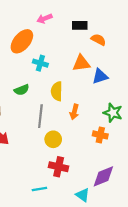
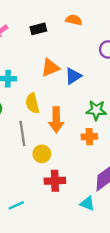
orange semicircle: (98, 40) -> (74, 20), moved
orange arrow: (74, 112) -> (56, 120), size x1.5
cyan line: (39, 189) -> (16, 205), moved

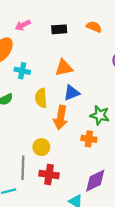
blue triangle: (73, 76) -> (72, 93), moved
gray line: (22, 133) -> (23, 168), moved

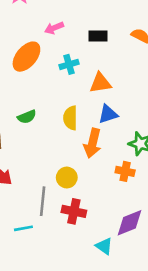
cyan cross: (22, 71) -> (69, 64), moved, turned -32

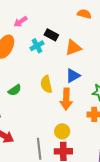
black rectangle: (98, 36) -> (51, 35), moved, turned 40
orange triangle: (100, 83) -> (73, 48), moved
yellow circle: (67, 178) -> (62, 131), moved

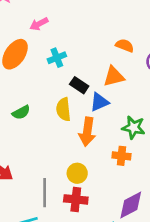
orange semicircle: (84, 14) -> (125, 45), moved
black rectangle: (51, 35) -> (79, 85), moved
orange triangle: (73, 48) -> (114, 76), moved

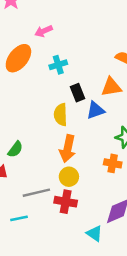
black rectangle: (79, 85) -> (77, 93), turned 30
green semicircle: (21, 112) -> (15, 149), moved, turned -30
orange arrow: (87, 132) -> (68, 149), moved
gray line: (45, 193) -> (36, 193), turned 72

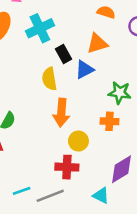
cyan cross: (58, 65) -> (40, 28), size x1.5
yellow circle: (69, 177) -> (78, 141), moved
gray line: (36, 193) -> (50, 196), moved

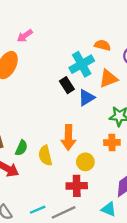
cyan cross: (40, 28) -> (82, 64), moved
orange triangle: (97, 43) -> (108, 79), moved
yellow semicircle: (49, 79) -> (45, 155), moved

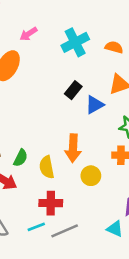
cyan cross: (82, 64) -> (75, 42), moved
black rectangle: (67, 85) -> (73, 90), turned 70
red cross: (77, 186) -> (51, 203), moved

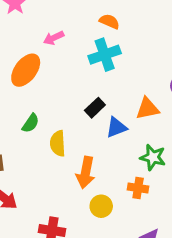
orange semicircle: (114, 47) -> (109, 22), moved
green semicircle: (21, 158) -> (31, 123), moved
yellow semicircle: (47, 167) -> (58, 143), moved

